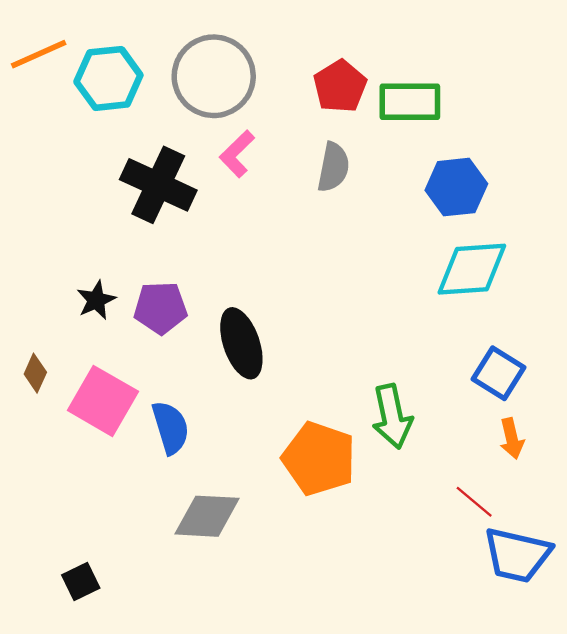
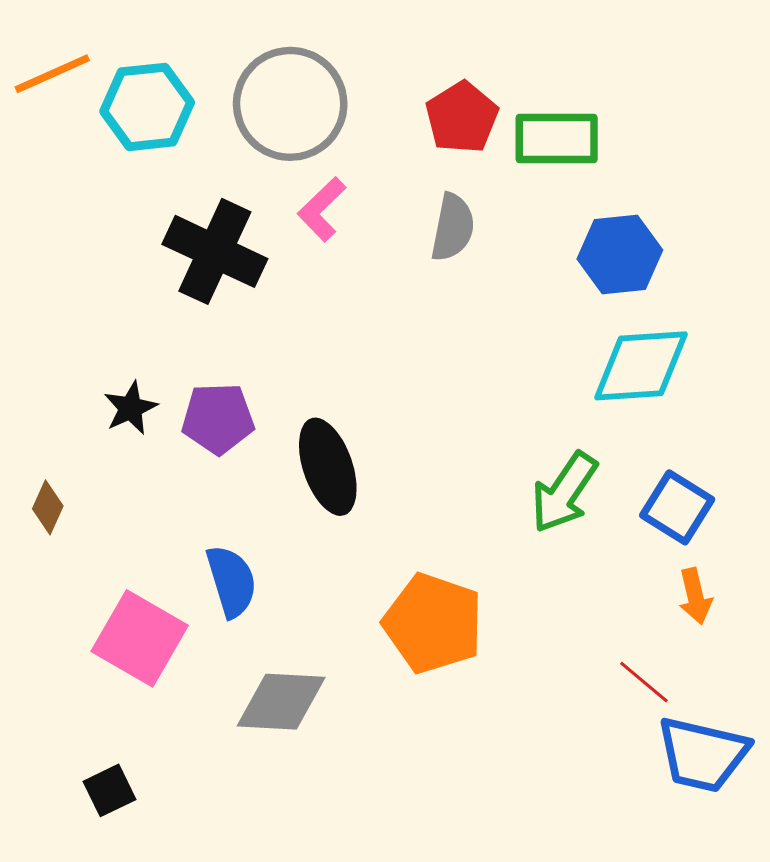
pink square: (103, 401) -> (140, 638), moved
green arrow: (392, 416) -> (564, 492), moved, turned 46

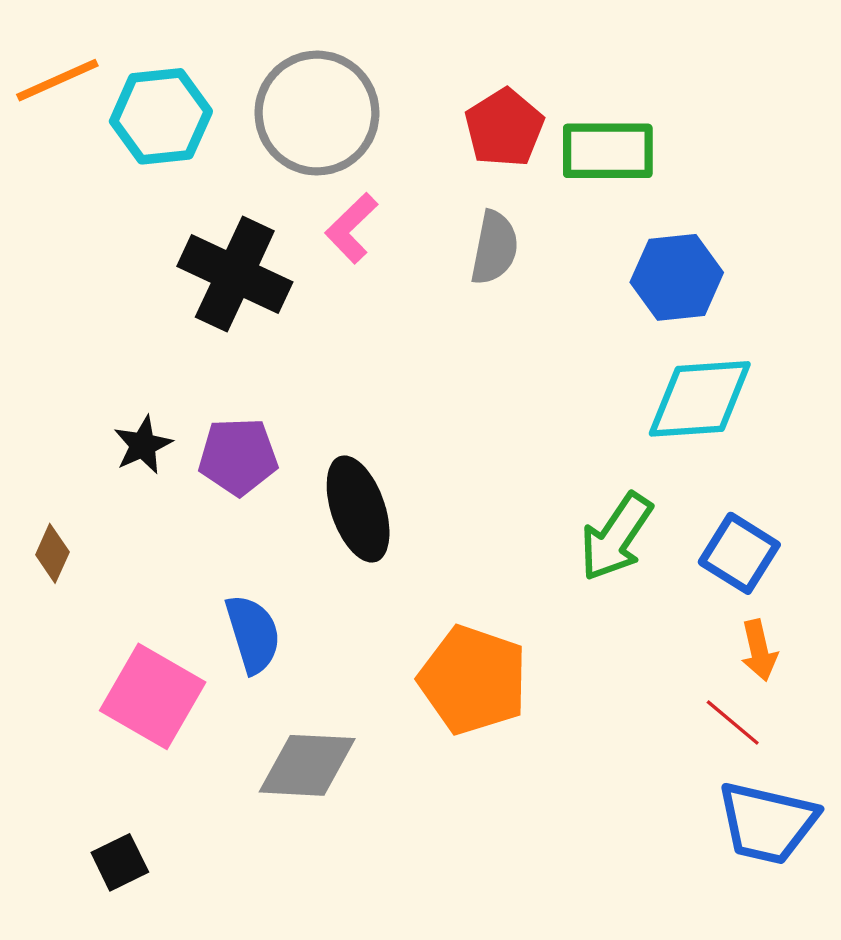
red line: (644, 682) -> (733, 723), moved

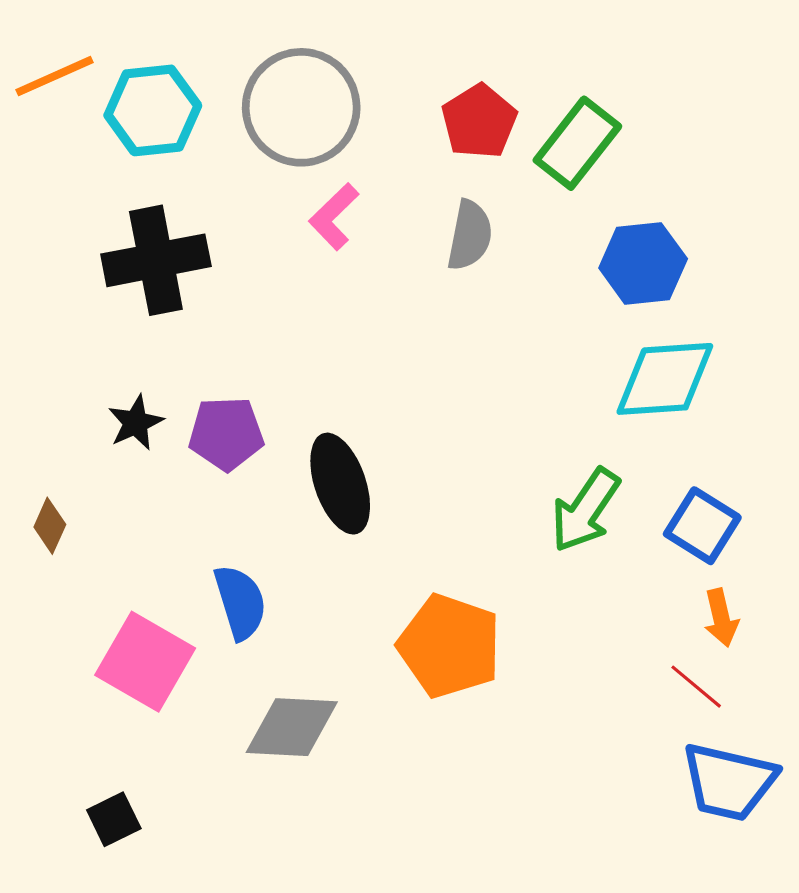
green rectangle: (608, 151) -> (577, 143), turned -52
black cross: (235, 274) -> (156, 260), moved, turned -36

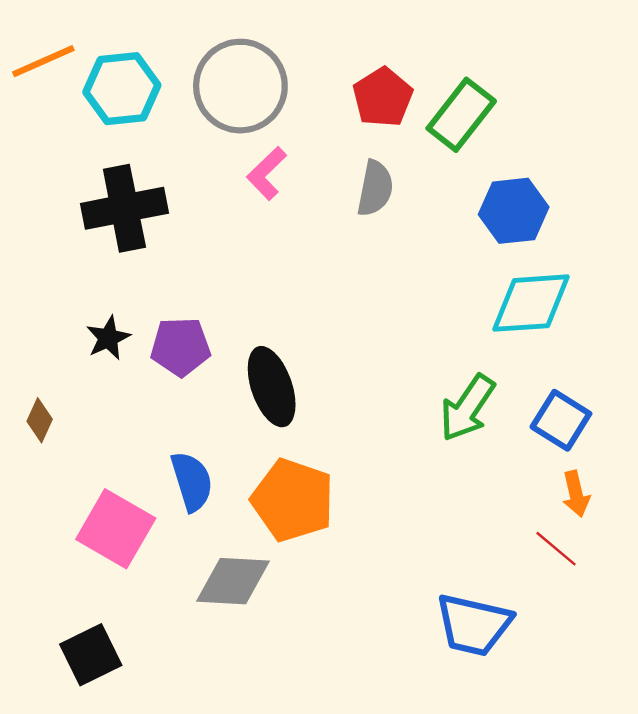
orange pentagon: (449, 646) -> (293, 500), moved
blue trapezoid: (729, 782) -> (474, 625), moved
black square: (114, 819) -> (91, 655), size x1.4

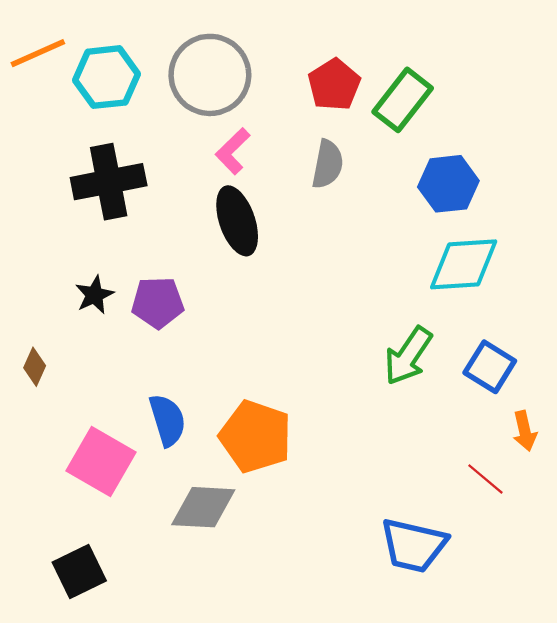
black ellipse: (272, 387) -> (237, 221), moved
orange arrow: (576, 494) -> (525, 431), moved

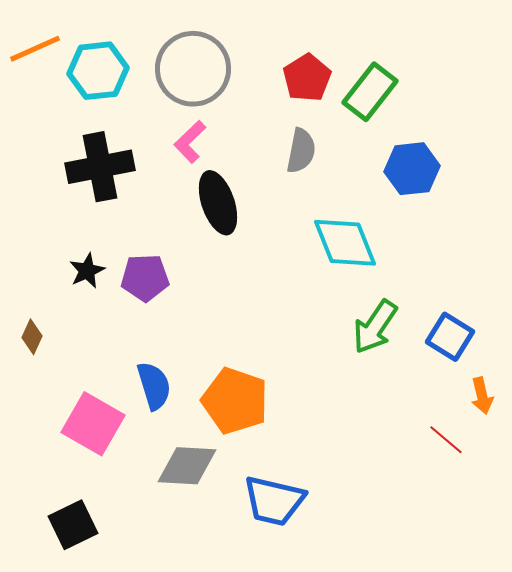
pink L-shape: (233, 151) -> (190, 142), moved
cyan diamond: (464, 264) -> (345, 243), moved, turned 72
blue trapezoid: (414, 545) -> (274, 501), moved

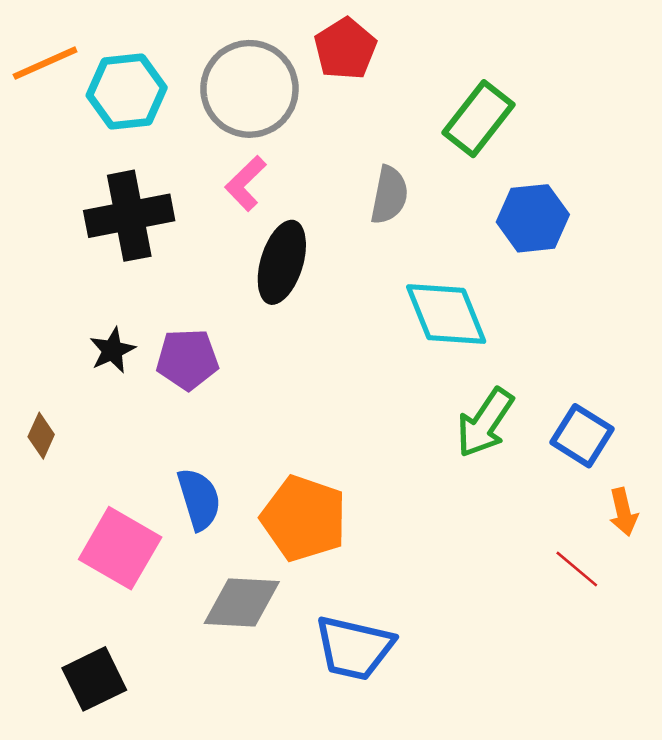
red pentagon: (307, 78) -> (345, 49), moved
black ellipse: (218, 203) -> (282, 262), turned 36

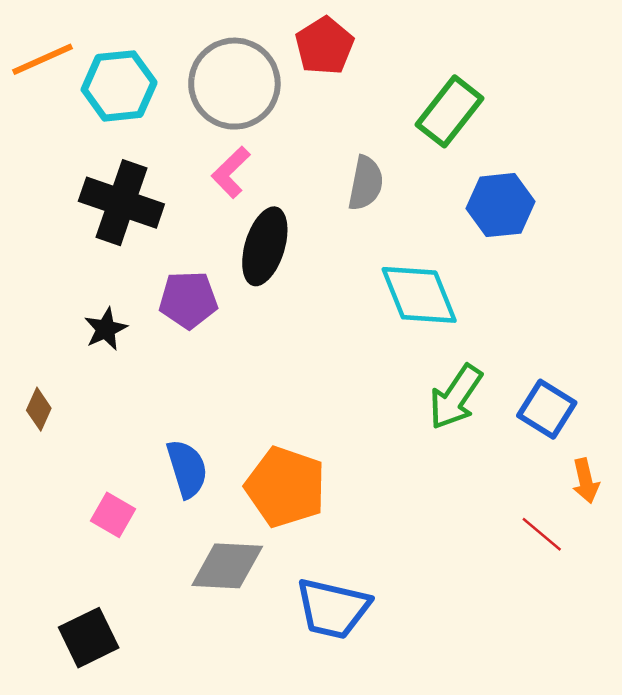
black cross: (129, 216) -> (121, 203), turned 30
purple pentagon: (187, 359) -> (188, 300), moved
pink square: (120, 548) -> (113, 515), size x0.6

